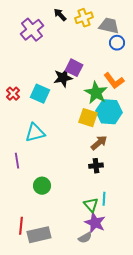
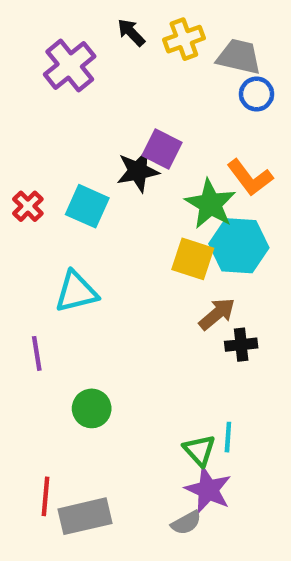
black cross: (96, 166) -> (241, 345), moved

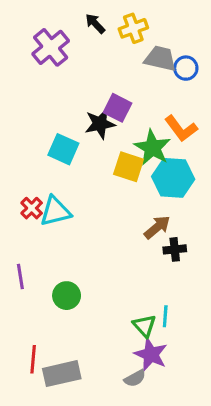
gray trapezoid: (239, 57) -> (160, 59), moved
red cross: (28, 206) -> (32, 208), moved
yellow square: (193, 259) -> (129, 167), moved
purple line: (37, 353) -> (20, 276), moved

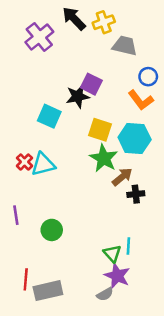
black arrow: (95, 24) -> (74, 18), size x1.5
blue circle: (186, 68) -> (148, 77), moved
green star: (152, 148) -> (104, 158), moved

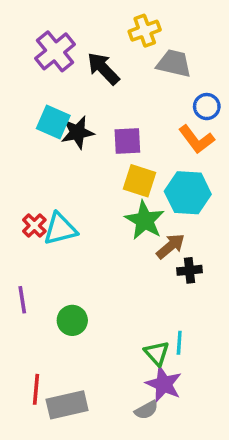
black arrow: (74, 18) -> (103, 69), moved
purple square: (91, 84) -> (127, 141), moved, turned -30
black star: (78, 96) -> (77, 132), moved
cyan square: (49, 116) -> (53, 122), moved

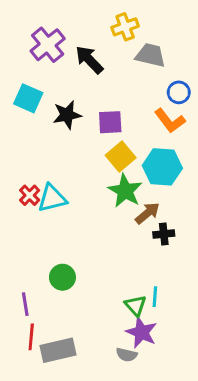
cyan square: (53, 122) -> (28, 98), moved
yellow square: (140, 181) -> (121, 157), turned 32
purple line: (22, 300) -> (25, 304), moved
gray semicircle: (146, 410) -> (127, 355), turned 42

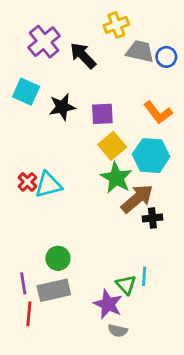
blue circle: (179, 92) -> (166, 57), moved
brown arrow: (147, 213) -> (137, 199), size x1.4
purple star: (141, 332) -> (108, 304), moved
gray rectangle: (58, 350) -> (54, 290), moved

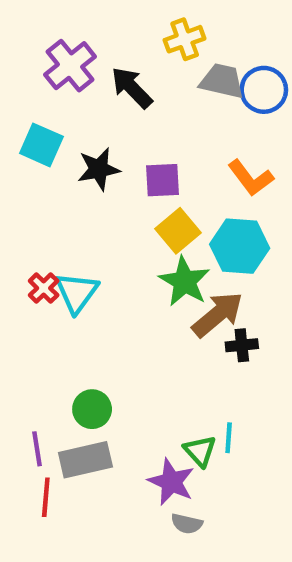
blue circle: (166, 57) -> (264, 90), size x1.4
cyan triangle: (48, 185) -> (77, 292), turned -40

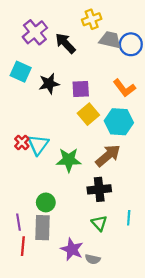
green star: (185, 281) -> (69, 160), moved, turned -30
black cross: (242, 345) -> (99, 189), moved, size x1.5
cyan line: (229, 438) -> (129, 218), moved
gray rectangle: (85, 460) -> (43, 228), turned -75
purple star: (171, 482) -> (72, 249), moved

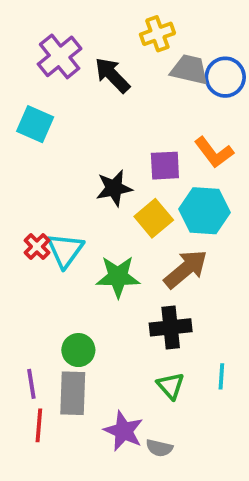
black star: (49, 84) -> (114, 188), moved
purple square: (81, 89) -> (165, 166), moved
yellow square: (88, 114) -> (154, 218), moved

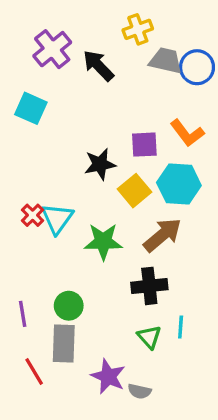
cyan line: (221, 376) -> (181, 327), moved
purple line: (31, 384) -> (23, 314), moved
red line: (39, 425) -> (34, 372), turned -36

